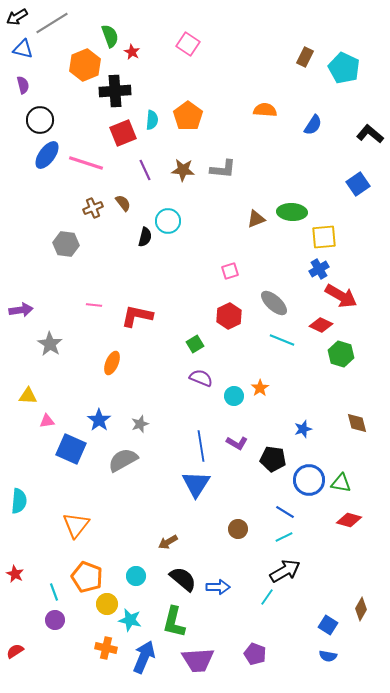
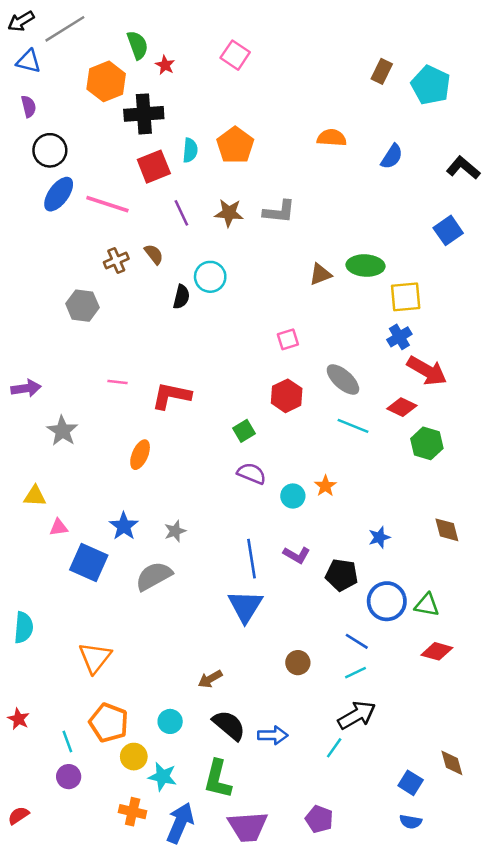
brown diamond: (361, 609) -> (452, 763), turned -45

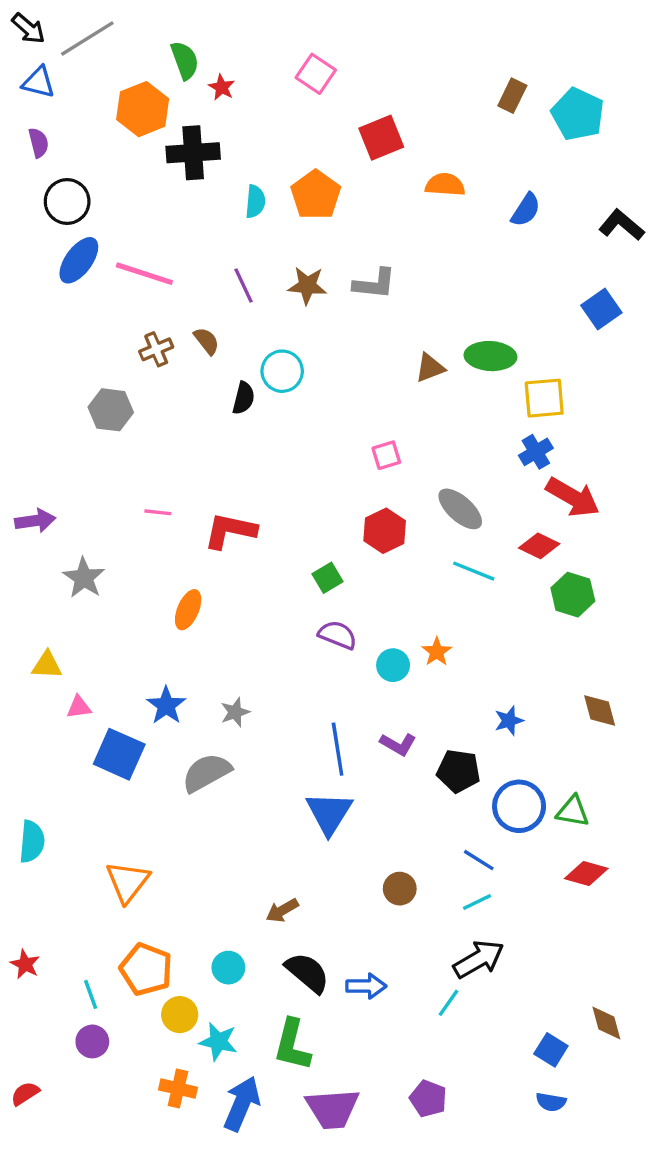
black arrow: (21, 21) -> (28, 28), turned -108
red square: (154, 167) -> (381, 138), moved

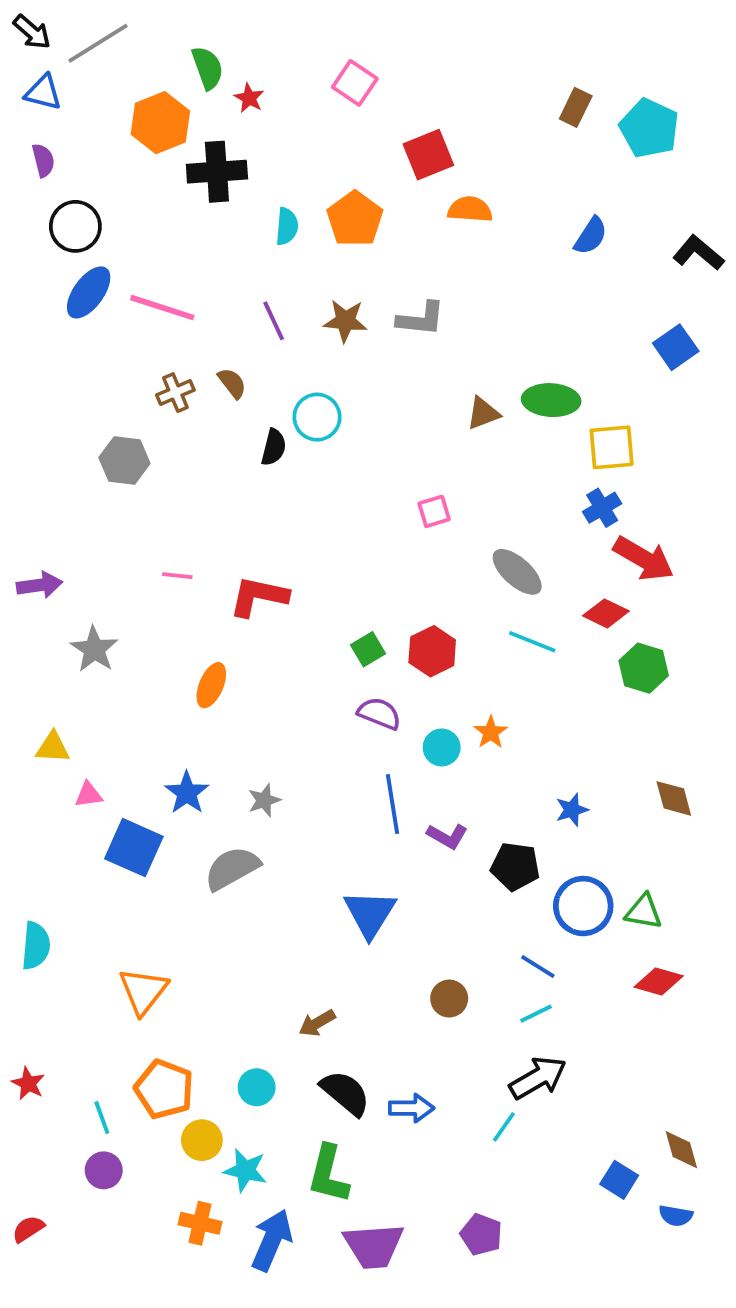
orange semicircle: (445, 185) -> (470, 209), moved
red hexagon: (385, 531) -> (432, 651), moved
blue line: (338, 749) -> (393, 804), moved
blue semicircle: (551, 1102) -> (676, 1216), moved

